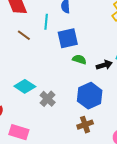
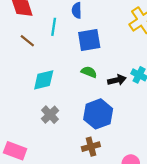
blue square: (68, 38) -> (89, 40), moved
cyan diamond: (25, 86) -> (44, 80), moved, turned -50

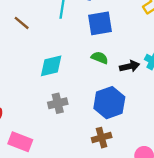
brown line: (27, 41) -> (22, 23), moved
gray cross: (50, 115) -> (58, 103), turned 30

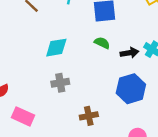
blue hexagon: (109, 103) -> (131, 89), moved
brown cross: (102, 138) -> (89, 116), moved

